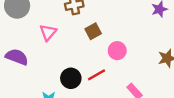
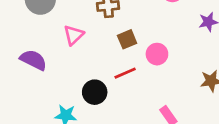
pink circle: (117, 51) -> (157, 54), moved
red line: (97, 75) -> (125, 73), moved

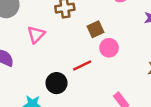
brown square: (127, 39) -> (96, 29), moved

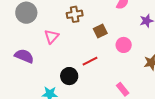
pink circle: (109, 48) -> (124, 45), moved

